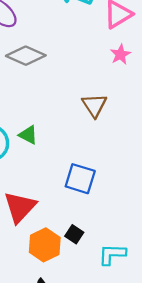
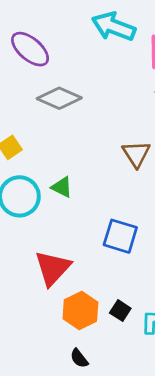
black square: (74, 234) -> (120, 311), moved

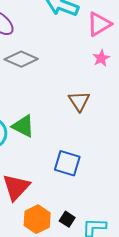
green triangle: (62, 187) -> (23, 126), size x1.4

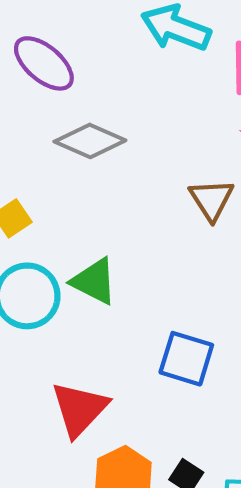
brown triangle: (79, 101) -> (211, 200), moved

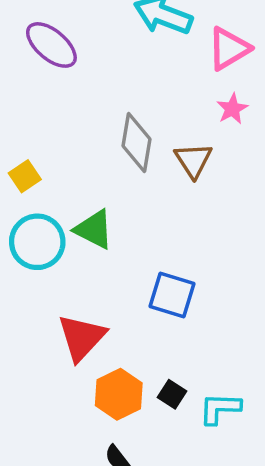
gray diamond: (90, 141) -> (137, 143), moved, turned 76

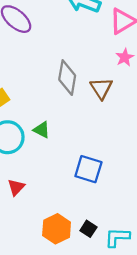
green triangle: (94, 229) -> (42, 130), size x0.7
red triangle: (82, 338) -> (16, 187), moved, size x0.6

